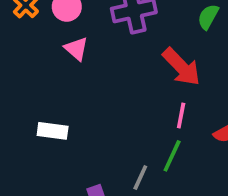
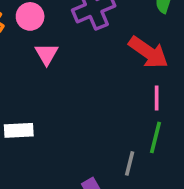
pink triangle: (76, 49) -> (47, 54), turned 30
white rectangle: (53, 131) -> (19, 130), moved

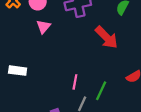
pink line: (157, 98) -> (75, 82), moved

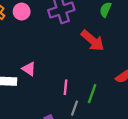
pink triangle: (43, 27) -> (29, 69), moved, turned -32

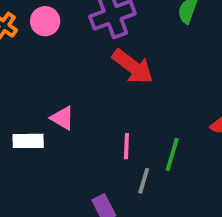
red arrow: (93, 41) -> (133, 67), moved

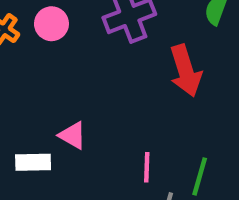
red arrow: (133, 67) -> (185, 71), moved, turned 36

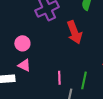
pink circle: (51, 24) -> (22, 43), moved

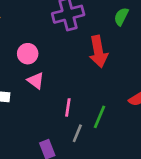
pink triangle: (24, 65) -> (36, 81), moved

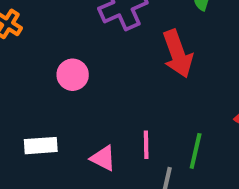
pink triangle: (36, 81) -> (103, 158), moved

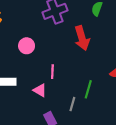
pink line: (146, 145) -> (52, 72), moved

